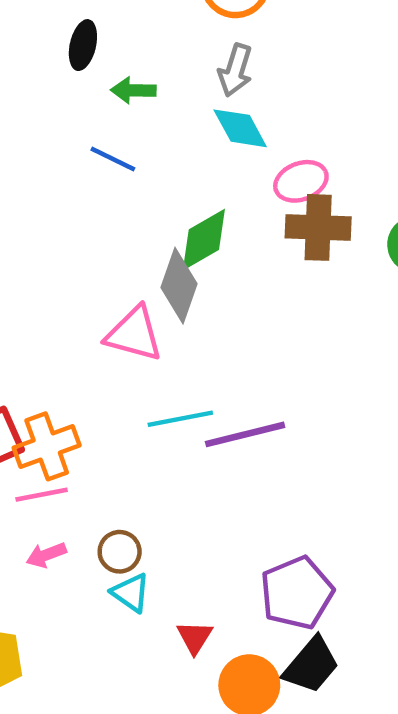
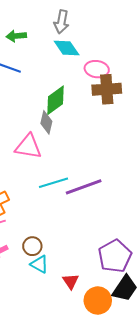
pink ellipse: (301, 181) -> (97, 69), turned 35
gray diamond: (179, 286) -> (46, 122), size x0.7

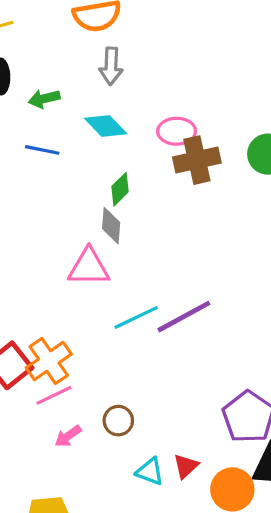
cyan diamond: (67, 48) -> (106, 126), moved
green diamond: (55, 100) -> (120, 189), size x0.7
cyan triangle: (39, 264) -> (150, 472), moved
red triangle: (71, 281) -> (186, 466), turned 30

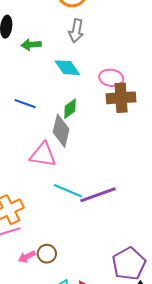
blue line: (42, 150) -> (25, 104), moved
gray diamond: (111, 226) -> (61, 131), size x1.4
cyan line: (136, 317) -> (68, 191), turned 40
pink arrow: (68, 436) -> (27, 257), moved

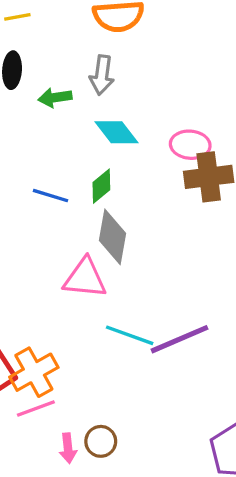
gray arrow: (76, 31) -> (102, 75), moved
green diamond: (70, 109) -> (101, 186), moved
pink arrow: (27, 257) -> (68, 448), turned -66

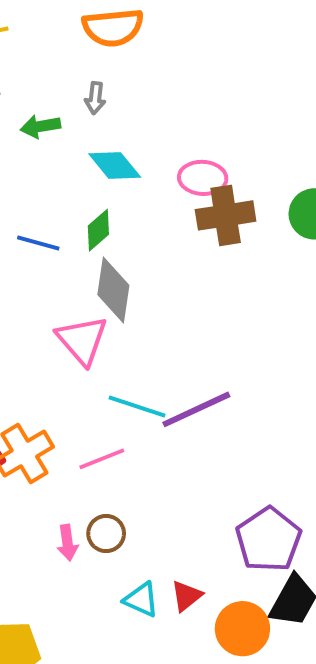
gray arrow: (102, 75) -> (95, 98), size x0.7
pink triangle: (85, 278) -> (82, 340), turned 45
pink line: (36, 409) -> (102, 459), moved

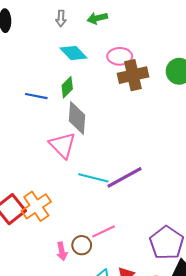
green arrow: (40, 126) -> (97, 18), moved
pink line: (102, 459) -> (104, 231), moved

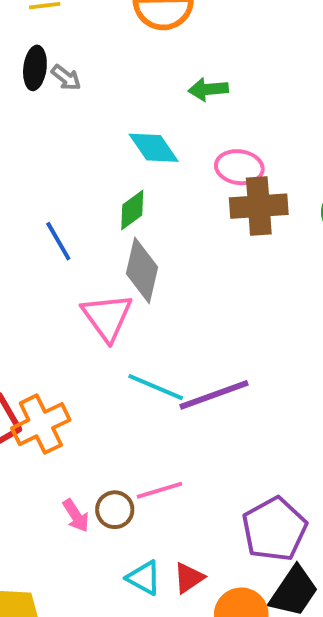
gray arrow: (61, 18) -> (66, 78), moved, turned -63
blue line: (36, 96) -> (58, 241), moved, turned 40
pink arrow: (62, 251) -> (76, 516), turned -30

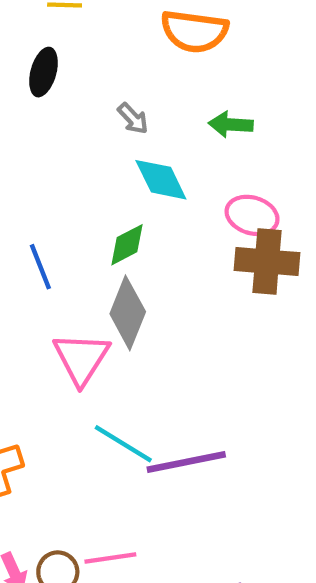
gray arrow: (66, 78) -> (133, 118), moved

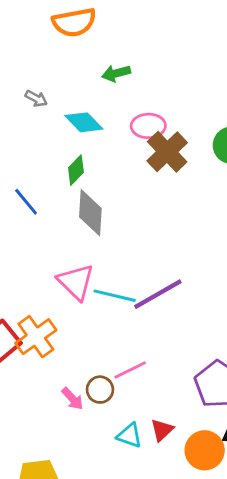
gray arrow: (133, 118) -> (36, 98), moved
brown cross: (267, 262) -> (167, 152), turned -30
pink triangle: (81, 358) -> (76, 282), moved

